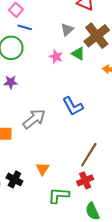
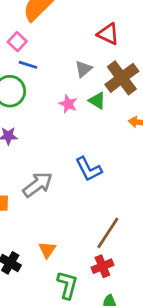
green L-shape: (59, 195) -> (67, 285), turned 100

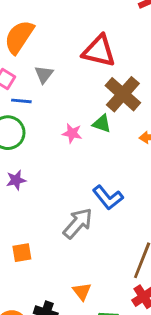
red triangle: (108, 34) -> (99, 51), size x1.4
gray triangle: (83, 69) -> (44, 74), moved
gray arrow: (38, 185) -> (78, 223), moved

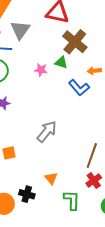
gray triangle: (44, 74) -> (20, 30), size x1.5
blue L-shape: (108, 198) -> (79, 88), moved

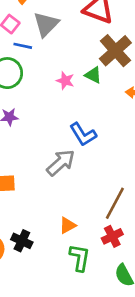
blue L-shape: (79, 88) -> (83, 134), moved
orange triangle: (51, 178) -> (68, 225), moved, turned 32

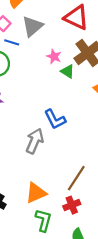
pink star: (65, 81) -> (54, 56), moved
gray arrow: (61, 163) -> (35, 141), turned -30
orange triangle: (68, 225) -> (36, 193), size x1.5

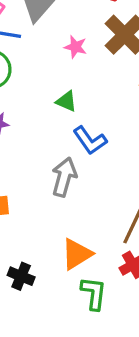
green triangle: (68, 71) -> (66, 101), moved

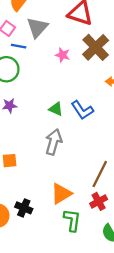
green triangle: (66, 101) -> (56, 109), moved
blue L-shape: (90, 140) -> (82, 110), moved

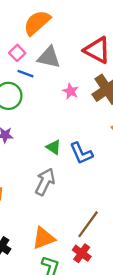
gray triangle: (37, 27) -> (49, 57), turned 50
red cross: (99, 201) -> (82, 253), turned -35

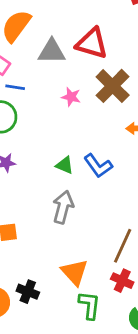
gray triangle: (49, 57) -> (52, 51), moved
orange triangle: (43, 238) -> (75, 272), turned -40

